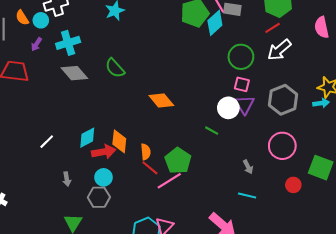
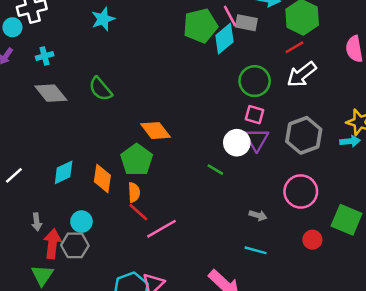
cyan cross: (68, 43) -> (45, 56), size x0.6
red arrow: (104, 152) -> (52, 244), moved, turned -75
green pentagon: (178, 161) -> (137, 160), moved
gray arrow: (248, 167) -> (258, 215), turned -48

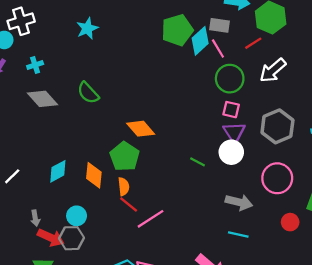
pink line: (230, 16) -> (218, 48), moved
red line: (294, 47) -> (253, 43), moved
white circle: (237, 143) -> (231, 152), moved
gray arrow: (258, 215) -> (239, 202), size x1.6
red arrow: (52, 244) -> (51, 238), turned 110

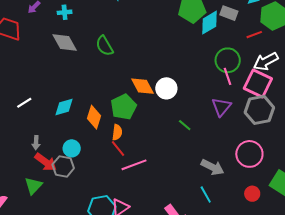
pink line: (218, 48) -> (228, 76), moved
pink square: (231, 110) -> (258, 83), moved, size x1.8
white circle: (231, 152) -> (166, 88), moved
cyan line: (238, 235) -> (206, 195), turned 36

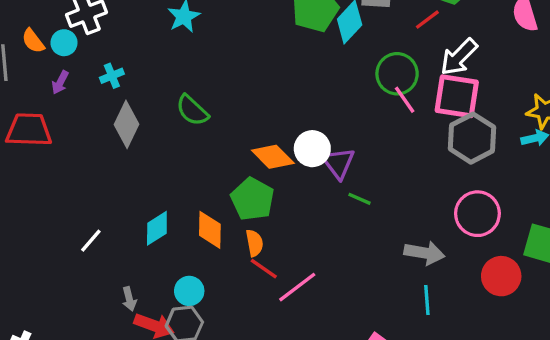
gray diamond: (65, 43) -> (127, 124), turned 72
purple triangle: (221, 107) -> (338, 163), moved
red circle: (252, 194) -> (501, 276), size x1.5
cyan line: (206, 195) -> (427, 300), turned 42

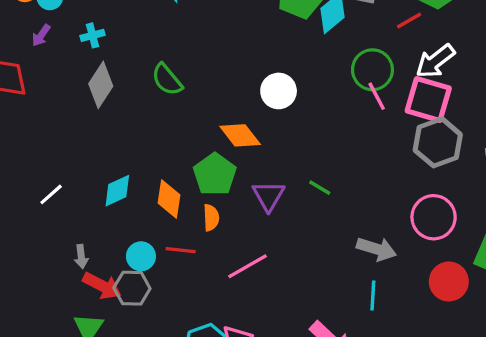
white circle: (312, 149) -> (279, 91), moved
purple triangle: (338, 163) -> (269, 196), moved
red line: (264, 269) -> (181, 250), moved, turned -36

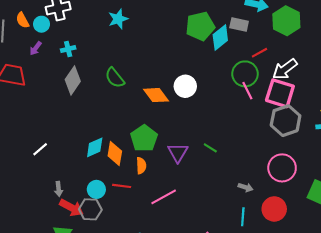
red line: (409, 20) -> (259, 53), moved
orange diamond: (240, 135) -> (156, 95), moved
cyan diamond: (117, 191) -> (95, 147), moved
gray arrow: (376, 249) -> (246, 187), size x0.6
red circle: (449, 281) -> (274, 209), moved

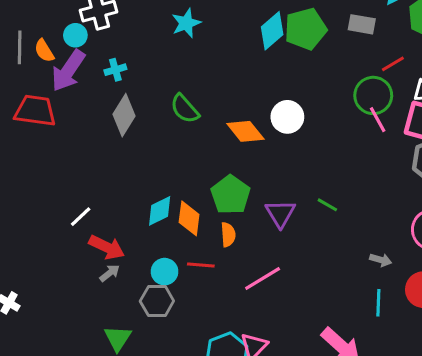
orange semicircle: (23, 20) -> (44, 51), moved
cyan diamond: (220, 37) -> (272, 31), moved
purple arrow: (36, 48) -> (68, 71), size x2.0
gray arrow: (59, 189) -> (110, 273), turned -120
red arrow: (71, 208) -> (107, 247), moved

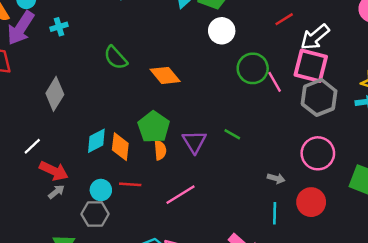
green circle: (373, 95) -> (253, 68), moved
gray diamond: (124, 115) -> (55, 94), moved
white circle: (287, 117) -> (222, 31), moved
pink line: (378, 120) -> (275, 82), moved
orange semicircle: (228, 235) -> (160, 150), moved

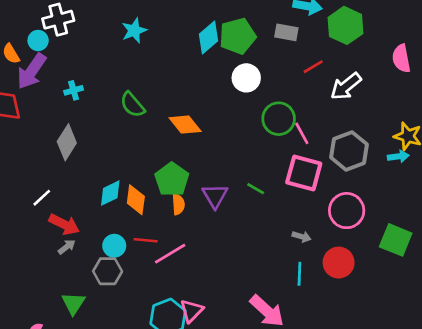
cyan cross: (59, 27) -> (74, 90), moved
pink square: (311, 66) -> (304, 173), moved
pink line: (180, 195) -> (170, 254), moved

